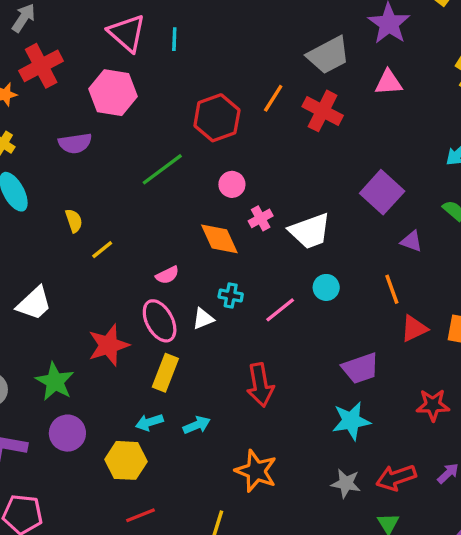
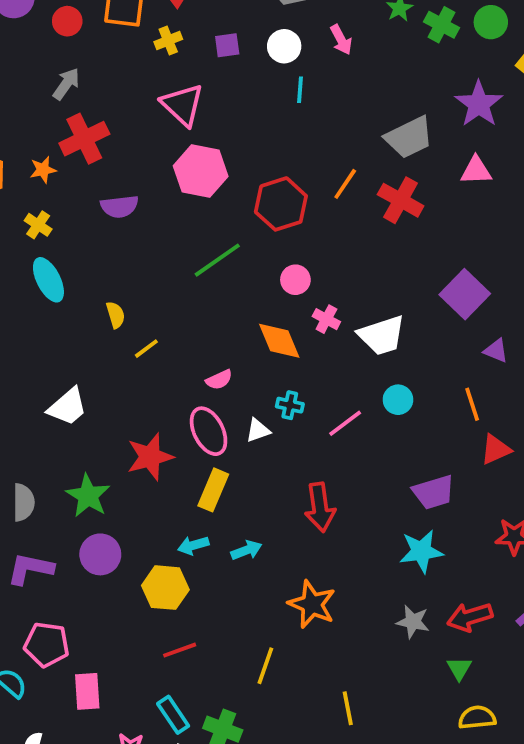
cyan line: (174, 39) -> (300, 90), moved
pink hexagon: (113, 93) -> (201, 171), moved
purple semicircle: (75, 143) -> (120, 206), moved
pink cross: (261, 218) -> (326, 319), turned -35

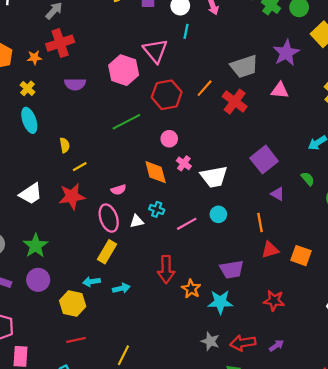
pink triangle: (183, 105) -> (155, 51), moved
red star: (150, 457) -> (72, 196), moved
orange star: (312, 604) -> (191, 289), moved, size x0.7

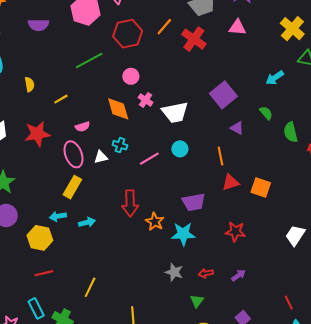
yellow line: (80, 167) -> (61, 99), moved
red arrow: (243, 343) -> (206, 273), size x0.6

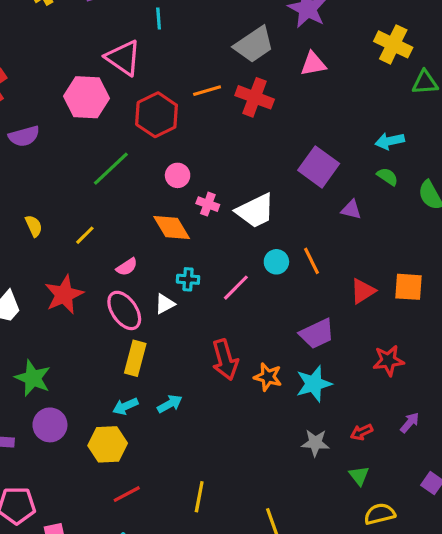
orange line: (164, 27) -> (207, 91), turned 48
cyan arrow: (275, 78) -> (390, 141), moved, turned 36
orange line: (221, 156) -> (311, 261), moved

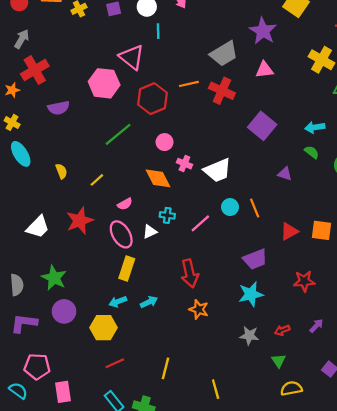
purple square: (319, 167) -> (262, 126), moved
orange star: (268, 377) -> (199, 309), moved

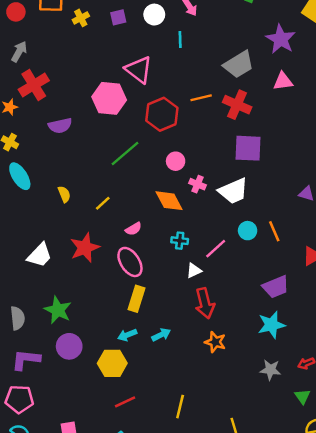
cyan line: (158, 31) -> (180, 40), moved
purple square: (262, 126) -> (248, 148), moved, turned -36
white triangle: (150, 232) -> (194, 271), moved
pink pentagon: (37, 366) -> (19, 399), moved

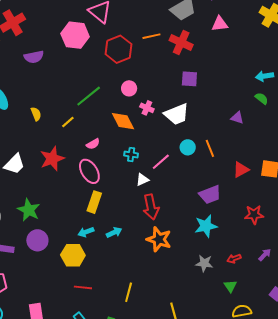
purple square: (248, 148) -> (189, 79), size x0.7
green line: (125, 153) -> (89, 96), moved
orange star: (215, 342) -> (159, 239), size x1.4
red line: (125, 402) -> (83, 287), turned 30

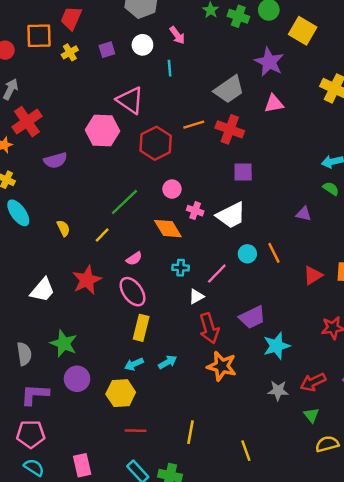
purple trapezoid: (210, 195) -> (252, 317), moved
red arrow: (234, 259) -> (313, 382), size x1.5

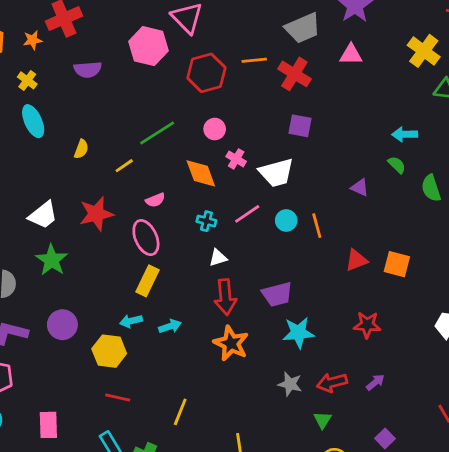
yellow semicircle: (63, 228) -> (81, 149), turned 35
pink line: (217, 274) -> (247, 214), moved
green star: (64, 343) -> (52, 260), moved

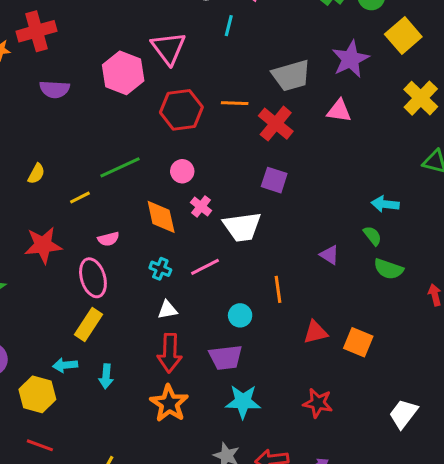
yellow cross: (424, 51) -> (421, 98), moved
green semicircle: (431, 188) -> (388, 269), moved, turned -60
cyan circle: (286, 220) -> (240, 315), moved
cyan arrow: (170, 326) -> (106, 376), turned 105

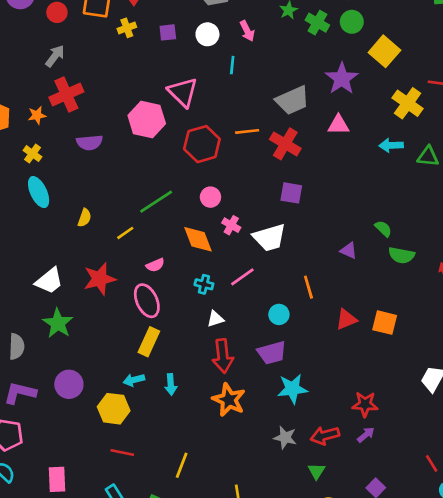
cyan arrow: (385, 204) -> (391, 145), moved
red star: (318, 403) -> (365, 404), moved

